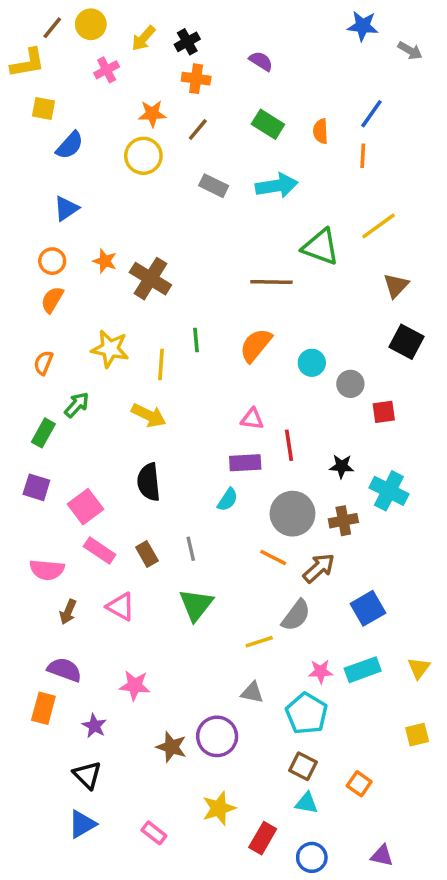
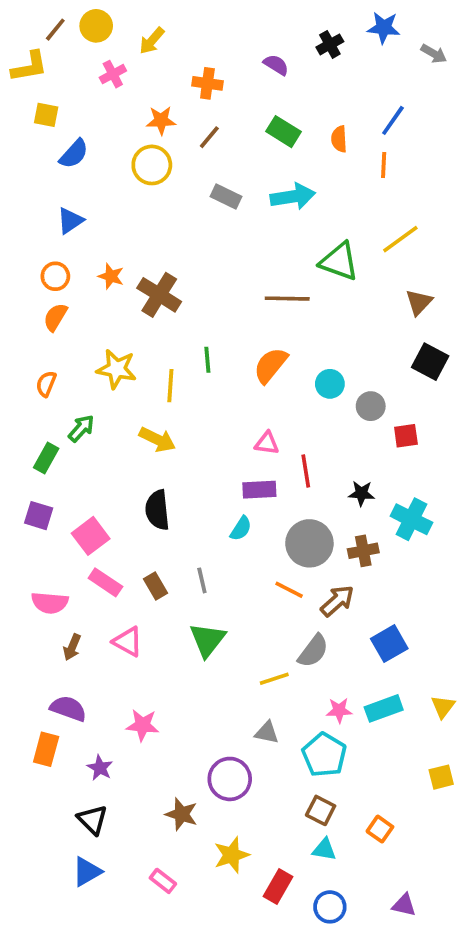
black cross: (187, 42) -> (330, 44), moved
brown star: (171, 747) -> (181, 814), moved

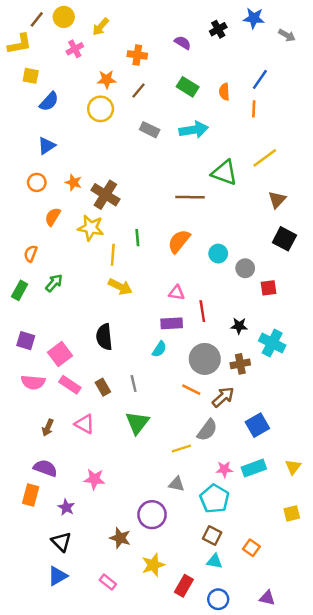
orange semicircle: (55, 317) -> (53, 217), moved
yellow star: (117, 369) -> (91, 228), moved
yellow arrow: (157, 439) -> (120, 287), moved
green rectangle: (46, 458) -> (20, 290), moved
pink semicircle: (50, 603) -> (33, 382), moved

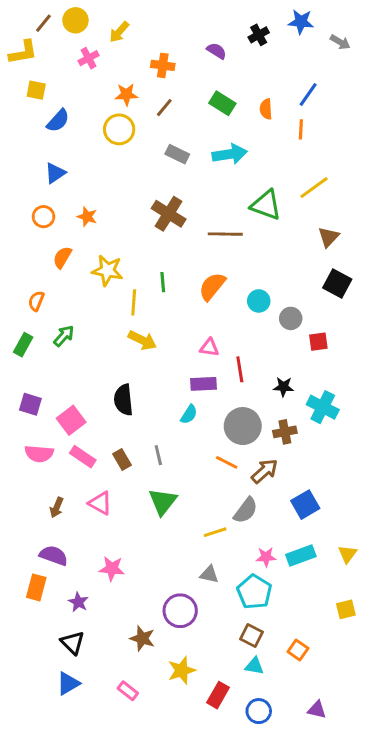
brown cross: (105, 195) -> (169, 214), moved

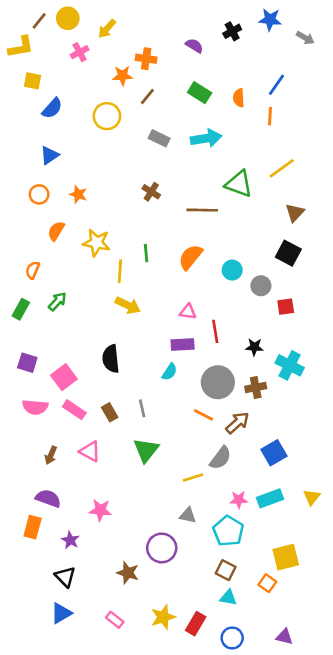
orange star: (126, 94) -> (123, 76), moved
brown cross: (169, 214) -> (151, 192), size x0.6
black square: (337, 284) -> (288, 253), moved
yellow square: (346, 609) -> (286, 557), moved, size x1.5
yellow star: (182, 670) -> (163, 617), moved

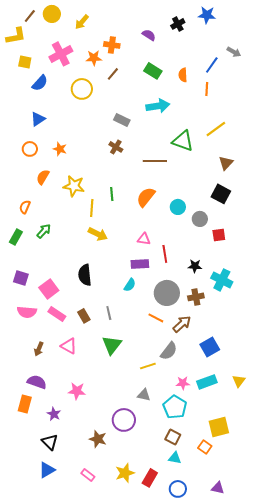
gray arrow: (305, 38) -> (234, 52), moved
pink cross: (80, 52) -> (61, 54), moved, size x1.6
gray rectangle: (159, 138) -> (122, 120), moved

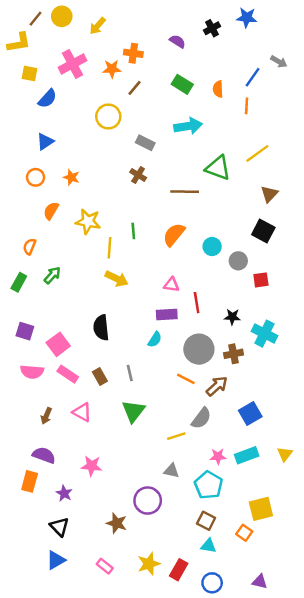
yellow circle: (82, 89) -> (108, 117), moved

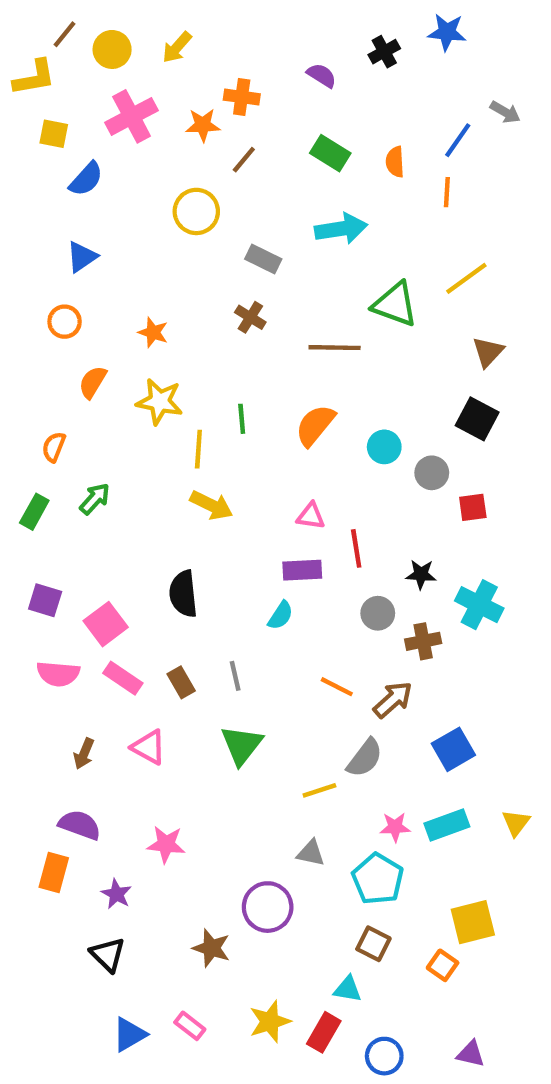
yellow circle: (62, 16) -> (112, 49), moved
orange star: (71, 177) -> (153, 332), moved
gray circle: (199, 349) -> (378, 613), moved, size x0.6
cyan triangle: (208, 546) -> (348, 989), moved
blue triangle: (56, 560) -> (129, 1034), moved

